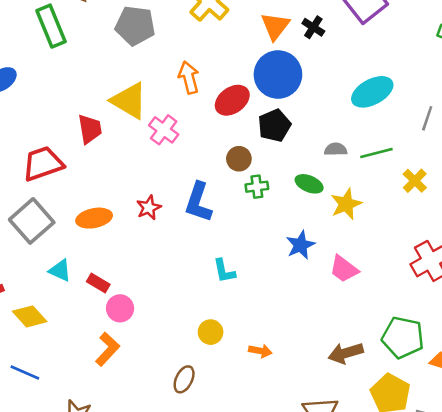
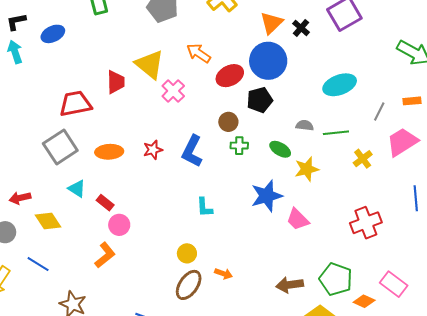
orange arrow: (189, 78) -> (199, 53), turned -50
blue star: (300, 245) -> (267, 196), size x1.4
brown ellipse: (184, 379) -> (189, 285), moved, size x1.4

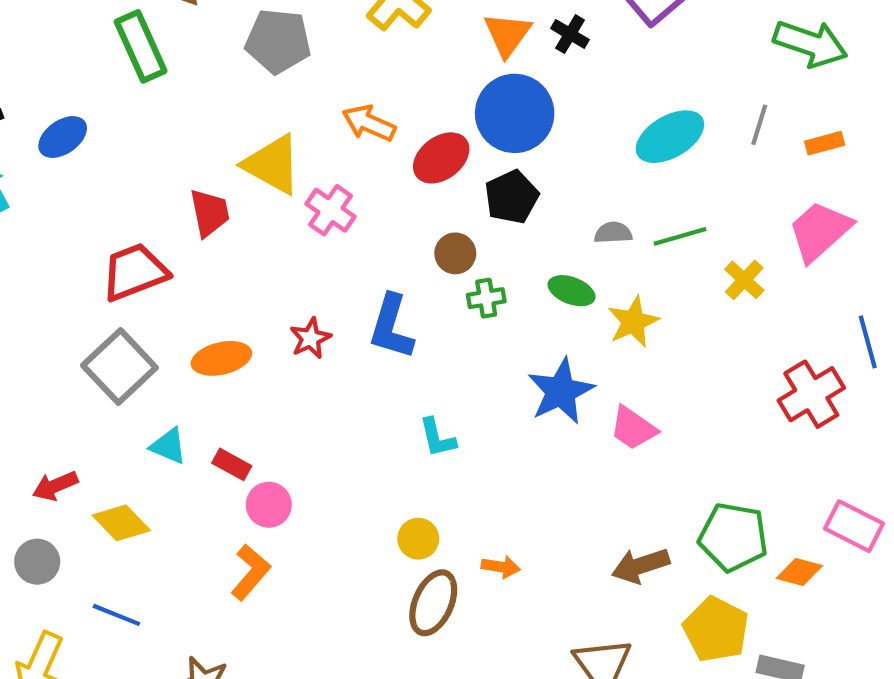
gray line: (379, 112) -> (759, 125), moved
red cross: (366, 223) -> (811, 394), moved

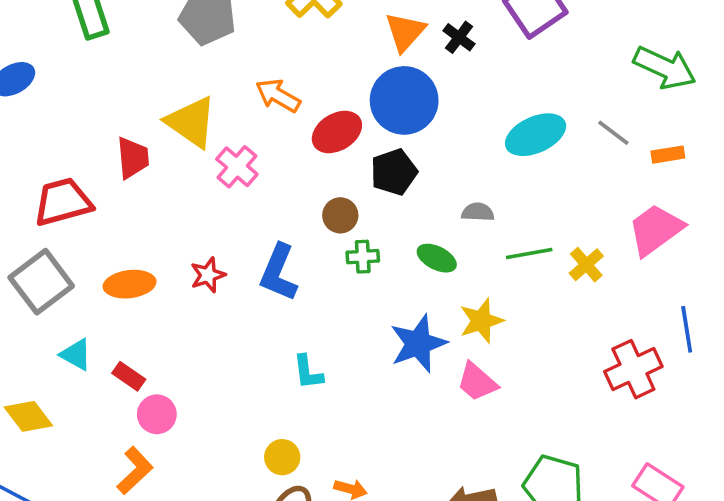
gray line: (759, 125) -> (613, 133), turned -76
green line: (680, 236) -> (529, 254), moved
yellow star: (633, 322) -> (481, 321), moved

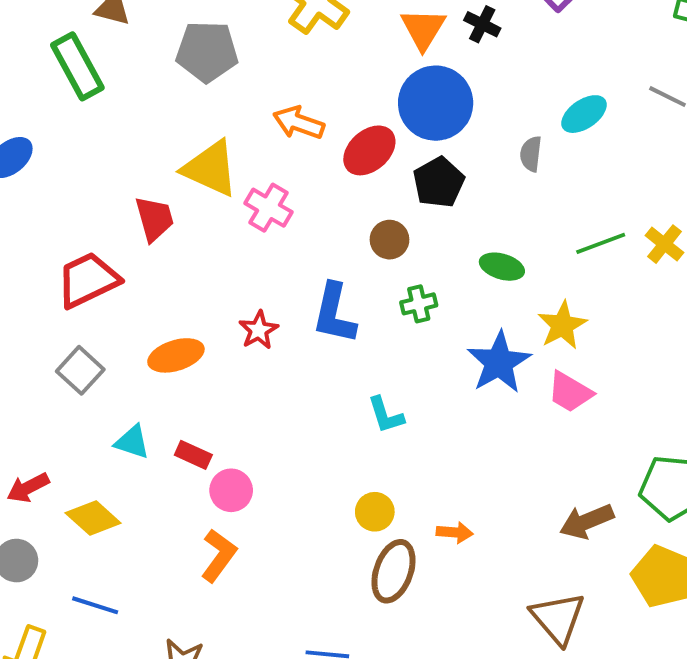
cyan ellipse: (536, 135) -> (584, 114), size x0.7
gray semicircle: (478, 212) -> (531, 154), moved, turned -76
green cross: (363, 257) -> (419, 304), moved
gray square: (41, 282) -> (80, 370), size x0.7

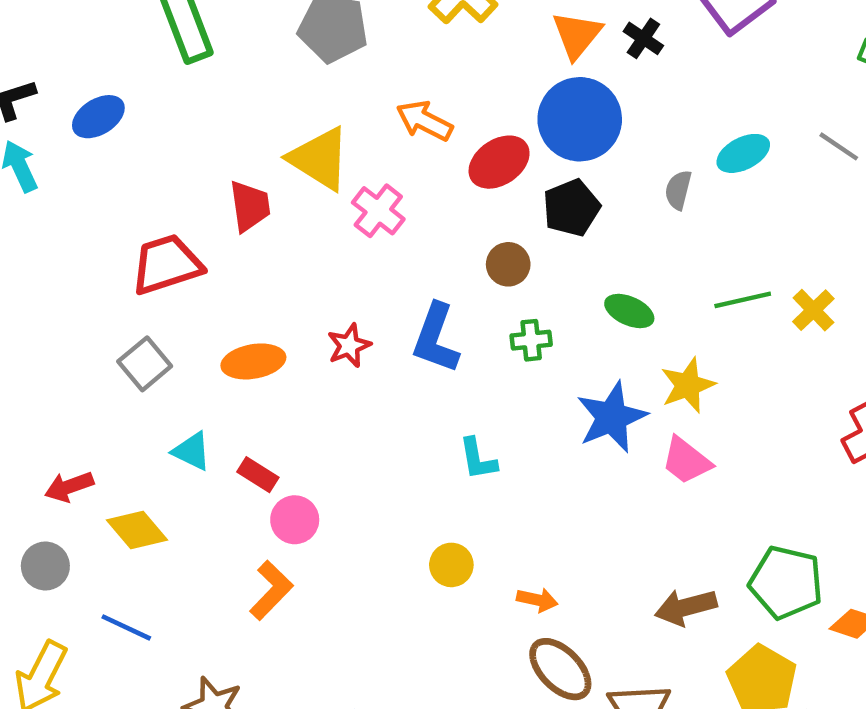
brown ellipse: (393, 571) -> (560, 669), moved, turned -72

